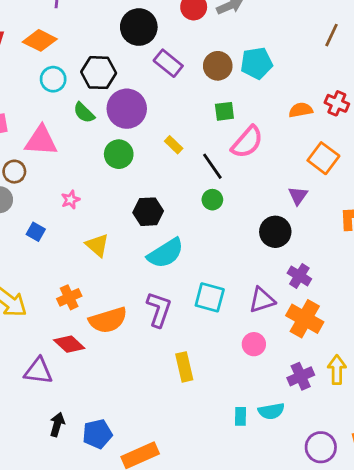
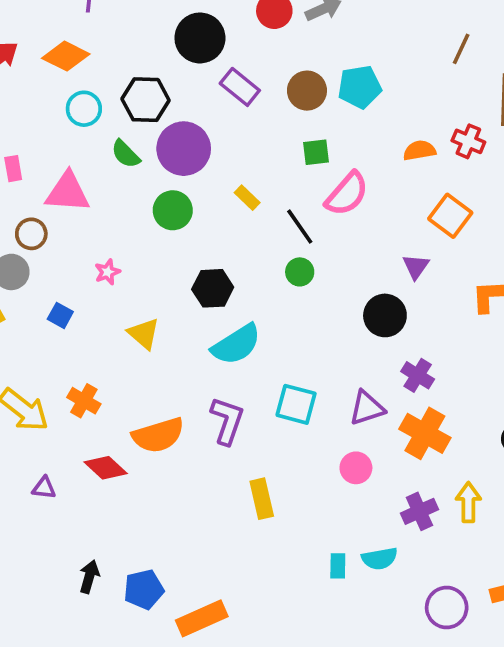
orange cross: (69, 297) -> (84, 401), moved, turned -35
purple triangle: (38, 371) -> (44, 488), moved, size x0.6

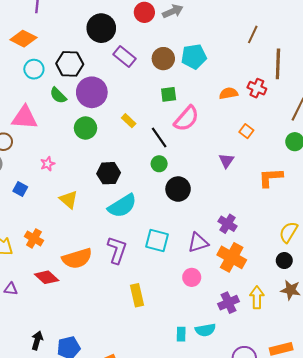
orange square: (450, 216) -> (246, 131), size x0.6
black circle: (385, 315) -> (178, 189), moved

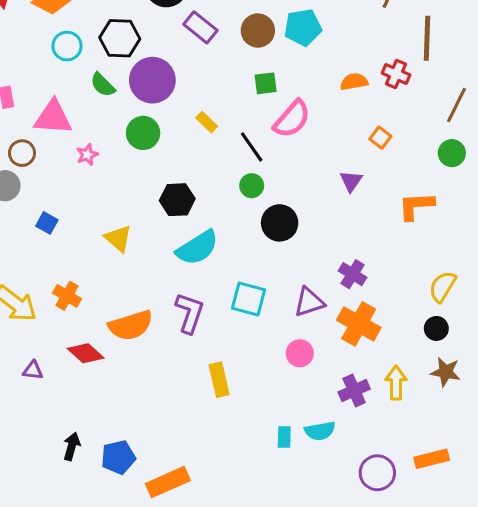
pink star: (48, 164) -> (87, 155), moved

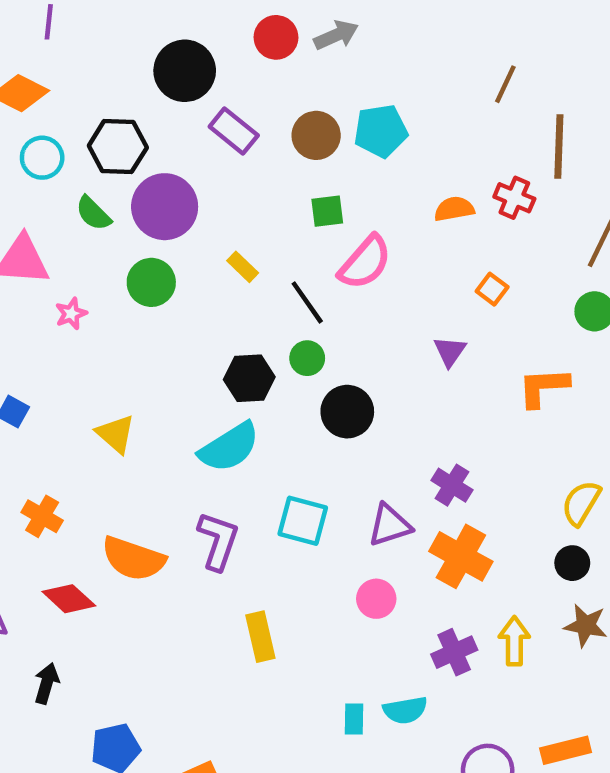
black hexagon: (177, 200) -> (249, 378), moved
orange semicircle: (131, 325) -> (133, 559), turned 36
black arrow: (72, 446) -> (47, 683), moved

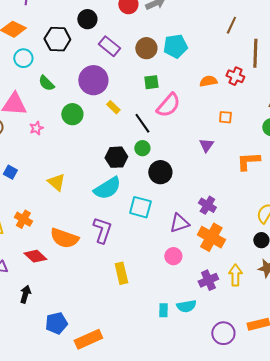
black circle: (185, 71) -> (87, 19), size x0.7
black hexagon: (118, 147) -> (57, 39), moved
purple circle: (165, 207) -> (93, 80), moved
orange square: (492, 289) -> (225, 117), turned -32
cyan square: (303, 521) -> (140, 207), moved

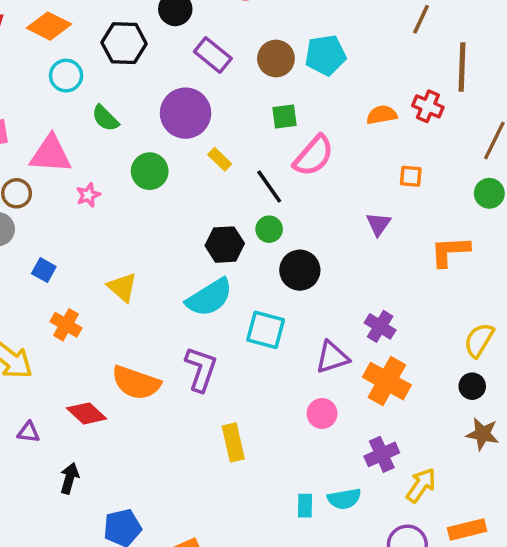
orange cross: (23, 219) -> (66, 325), moved
yellow arrow: (235, 275) -> (421, 485), moved, turned 35

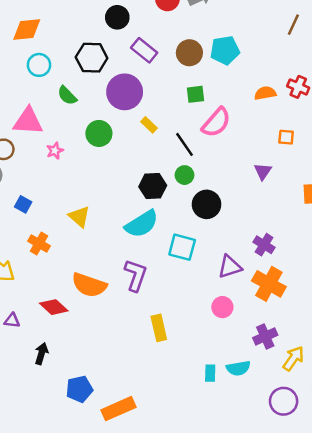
orange diamond: (49, 26) -> (27, 30), turned -32
black hexagon: (124, 43) -> (92, 58), moved

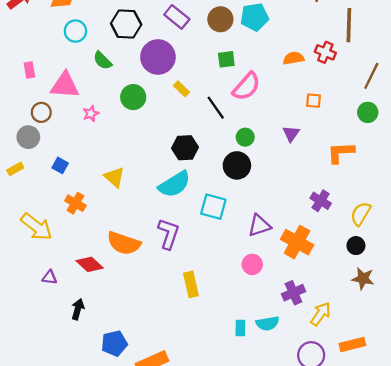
green circle: (185, 175) -> (245, 137), moved
purple cross: (264, 245) -> (321, 201), moved

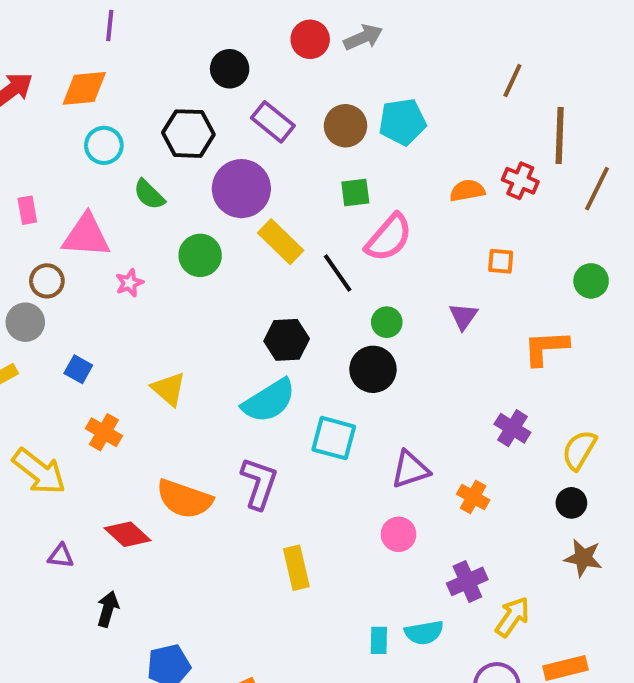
brown line: (371, 76) -> (597, 189), moved
yellow rectangle: (182, 89) -> (281, 242), size x1.6
orange cross: (297, 242) -> (473, 497), size x0.6

